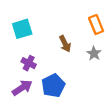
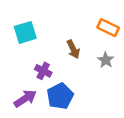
orange rectangle: (96, 25) -> (108, 28), turned -42
purple cross: (29, 63) -> (43, 71), moved

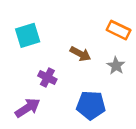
brown arrow: (73, 49) -> (80, 54), turned -36
blue pentagon: (60, 96) -> (91, 105), moved, turned 30

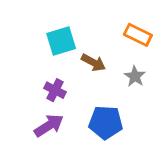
cyan square: (28, 35) -> (61, 41), moved
purple arrow: (28, 108) -> (49, 125), moved

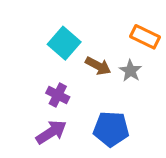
cyan square: (61, 41) -> (64, 43), turned -32
gray star: (135, 76) -> (130, 71), moved

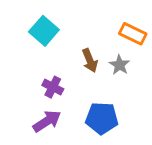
cyan square: (64, 43) -> (44, 31), moved
brown arrow: (98, 66) -> (90, 60), turned 40

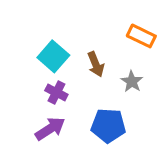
cyan square: (44, 31) -> (53, 56), moved
gray star: (119, 65) -> (132, 82), moved

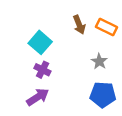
brown arrow: (96, 64) -> (79, 25), moved
blue pentagon: (108, 126) -> (103, 95), moved

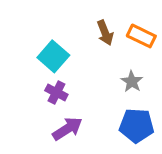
purple arrow: (38, 97) -> (67, 129), moved

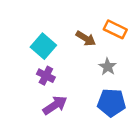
brown arrow: (105, 33) -> (86, 38), moved, turned -36

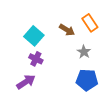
orange rectangle: (115, 29) -> (90, 23), turned 30
purple arrow: (55, 105) -> (26, 82), moved

